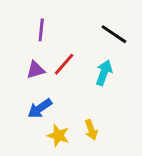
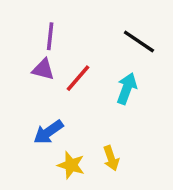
purple triangle: (36, 70) -> (43, 69), moved, turned 30

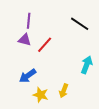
cyan arrow: (127, 89) -> (87, 65), moved
yellow arrow: (111, 158) -> (64, 91), turned 40

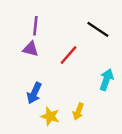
red line: (45, 45) -> (68, 55), moved
blue arrow: (28, 76) -> (34, 93), turned -30

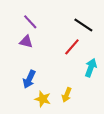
purple line: (35, 26) -> (30, 22), turned -49
red line: (68, 55) -> (72, 47), moved

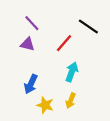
red line: (72, 47) -> (64, 43), moved
cyan arrow: (91, 68) -> (72, 72), moved

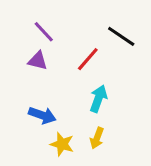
blue arrow: (31, 84) -> (42, 115), turned -96

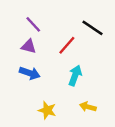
blue arrow: (42, 115) -> (30, 73), moved
yellow arrow: (97, 138) -> (88, 107), moved, turned 84

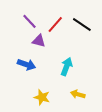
red line: (67, 45) -> (55, 24), moved
purple triangle: (29, 46) -> (39, 41), moved

